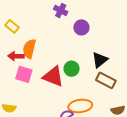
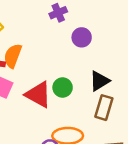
purple cross: (61, 10) -> (58, 13), turned 32
brown rectangle: (106, 80) -> (104, 108), turned 72

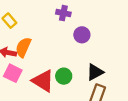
purple cross: (58, 13) -> (63, 13), turned 32

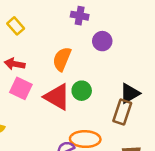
orange semicircle: (23, 47) -> (62, 59), moved
black triangle: (95, 72) -> (130, 93), moved

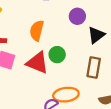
purple circle: (102, 41) -> (77, 16), moved
black triangle: (130, 93) -> (96, 35), moved

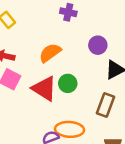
orange semicircle: (37, 31) -> (50, 53), turned 30

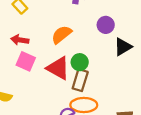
brown rectangle: (106, 105) -> (80, 80), moved

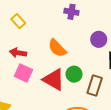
orange semicircle: (62, 35) -> (57, 48), turned -96
brown rectangle: (80, 80) -> (95, 86), moved

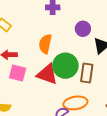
orange semicircle: (57, 48) -> (45, 44), turned 66
green circle: (74, 74) -> (65, 66), size x1.6

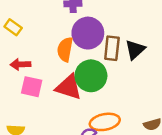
purple circle: (83, 29) -> (88, 33), moved, size x1.6
brown rectangle: (87, 73) -> (112, 48), moved

